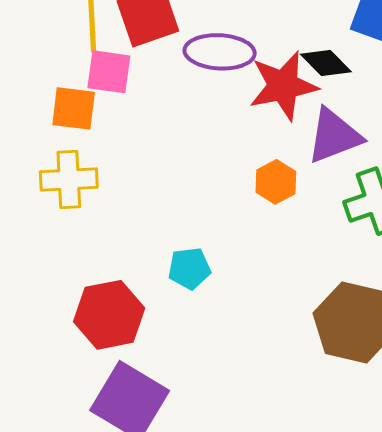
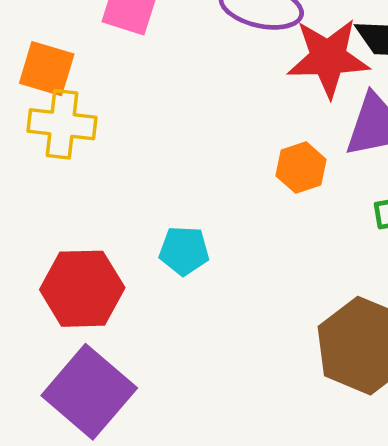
orange square: (74, 108) -> (47, 69), moved

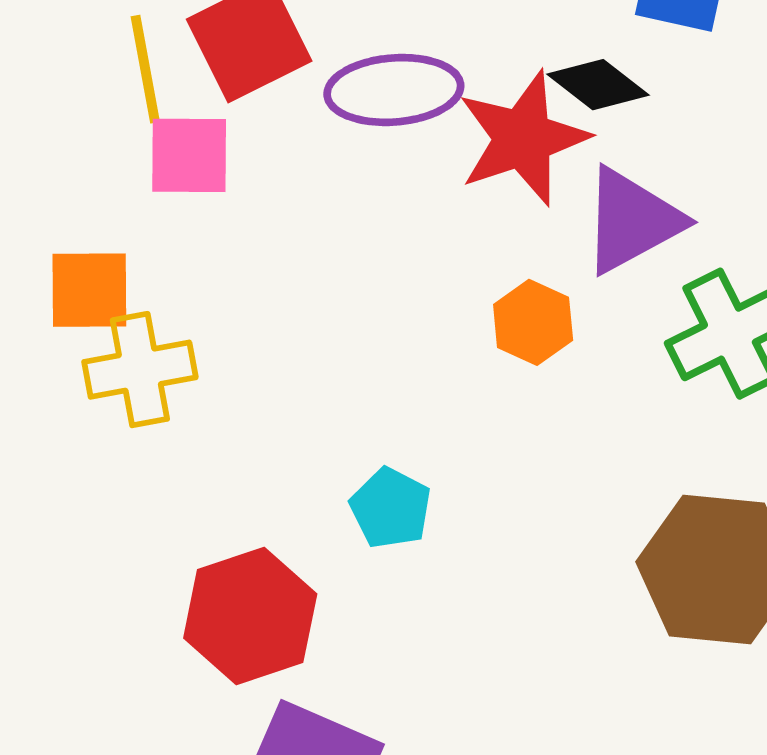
cyan pentagon: (184, 251) -> (391, 508), turned -30

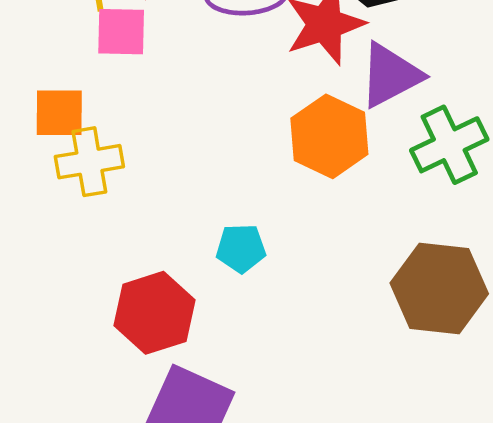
orange hexagon: (533, 322) -> (329, 136), size x1.6
cyan pentagon: (391, 508) -> (241, 248), turned -30

